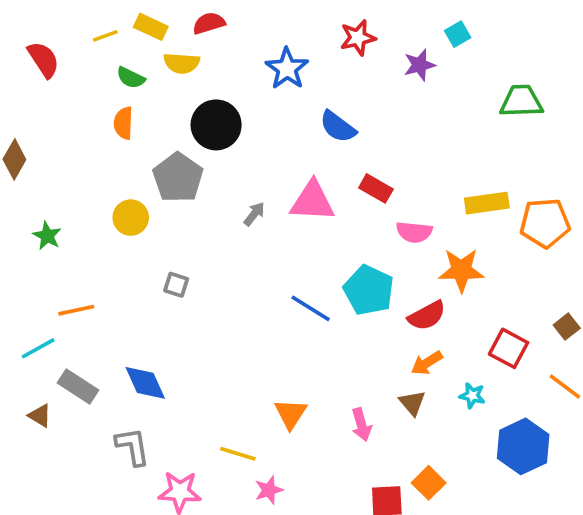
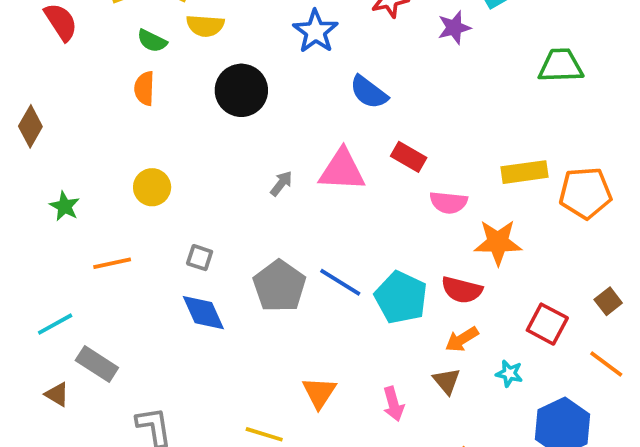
gray pentagon: (178, 178) -> (279, 286), moved
cyan pentagon: (369, 290) -> (401, 297), moved
orange line: (76, 310) -> (112, 263), moved
red semicircle: (427, 316) -> (462, 290), turned 42
blue diamond: (145, 383) -> (203, 313), moved

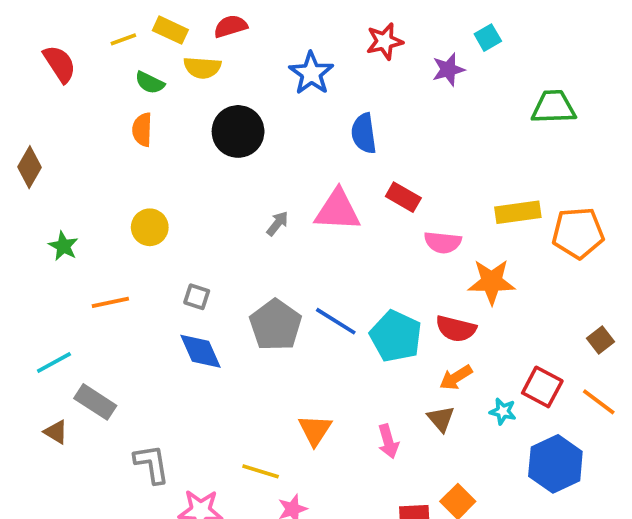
blue semicircle: (369, 92) -> (364, 133), turned 45
red square: (547, 324) -> (542, 387), moved

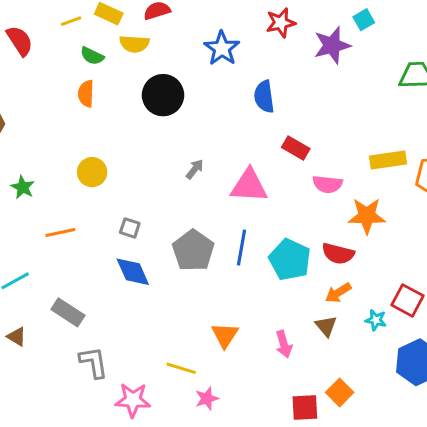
purple star: (448, 70) -> (332, 45), size x1.4
pink triangle: (338, 210) -> (249, 186), moved
blue line: (336, 321) -> (241, 248), turned 68
gray rectangle: (95, 402) -> (68, 312), moved

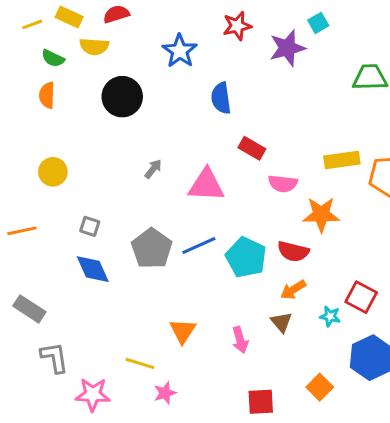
blue line: (241, 248) -> (199, 246), turned 56
orange square: (340, 392) -> (320, 387), moved

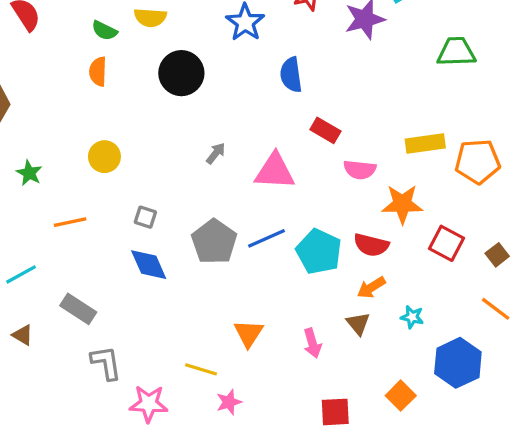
red square: (361, 297) -> (447, 243), moved

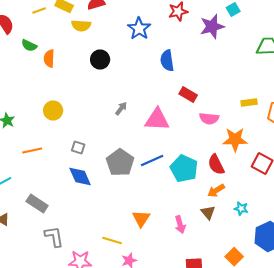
green semicircle: (104, 31) -> (29, 46), moved
black circle: (181, 73) -> (100, 60), size x0.7
yellow rectangle: (425, 144) -> (249, 102), size x0.7
red semicircle: (371, 245) -> (216, 164), turned 50

